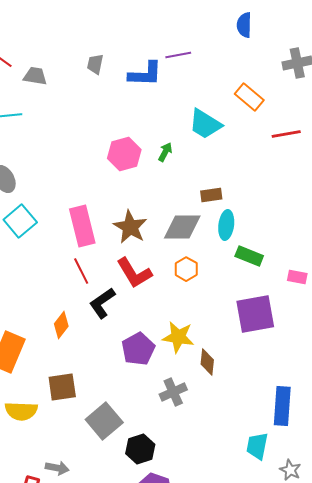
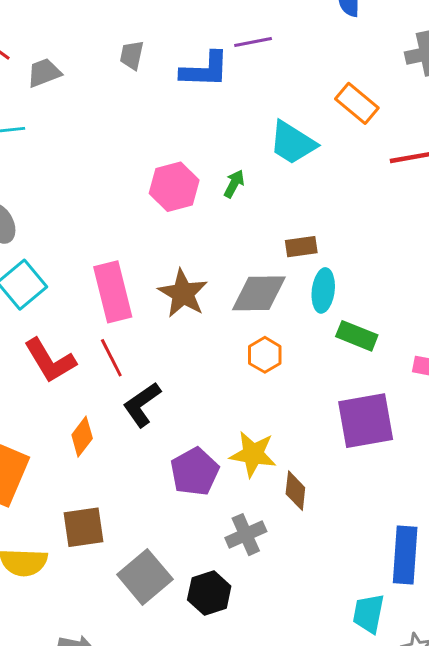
gray trapezoid: (35, 76) -> (44, 73), turned -30
red L-shape: (134, 273) -> (50, 361), moved
black hexagon: (140, 449) -> (209, 593), moved

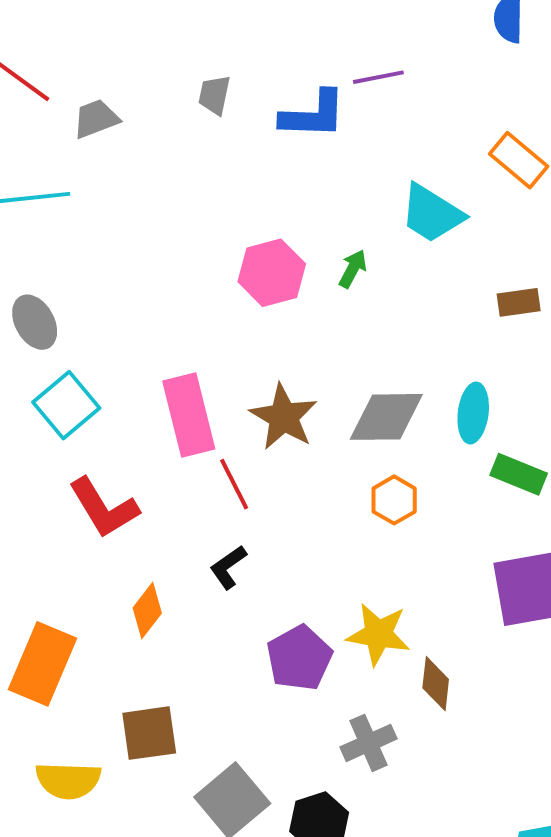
brown rectangle: (301, 247) -> (519, 302), moved
red line: (111, 358) -> (234, 484), moved
black L-shape: (142, 404) -> (228, 567), size x0.7

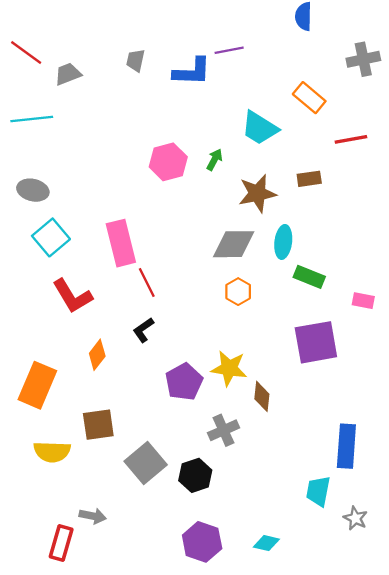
gray ellipse: (35, 322) -> (33, 190), turned -48
brown star: (284, 417) -> (257, 193), moved, turned 30

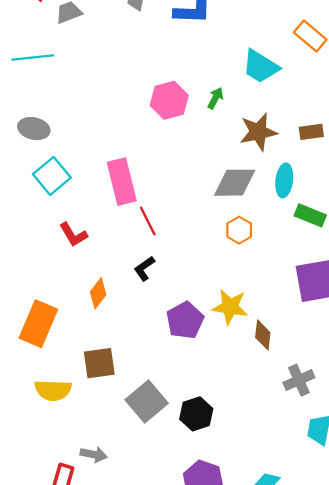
brown rectangle: (309, 179) -> (311, 132), moved
red L-shape: (72, 296) -> (73, 235), size x0.7
gray cross: (223, 430) -> (299, 380), moved

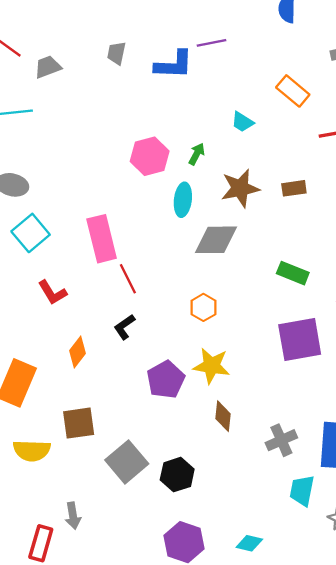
cyan trapezoid: (261, 67) -> (242, 122), size x0.6
cyan ellipse: (284, 180) -> (183, 200), moved
orange hexagon: (239, 230) -> (203, 307), moved
brown diamond: (263, 335) -> (223, 416), moved
gray arrow: (94, 455) -> (73, 516), turned 70

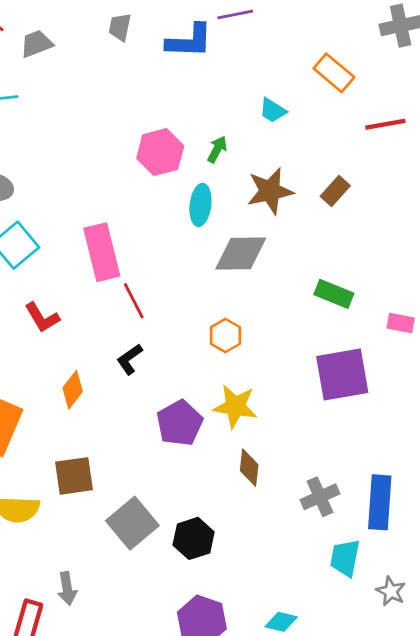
brown rectangle: (294, 188) -> (335, 191), turned -40

